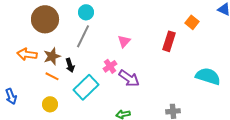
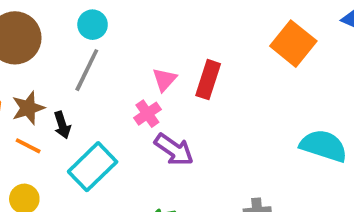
orange square: (192, 22) -> (293, 44), size x1.6
red rectangle: (169, 41) -> (208, 80), moved
pink cross: (110, 66) -> (147, 114), moved

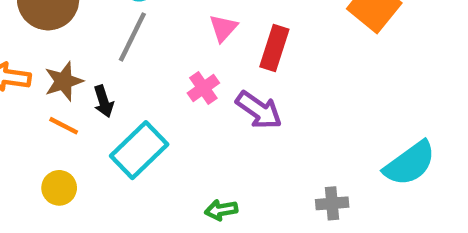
pink triangle: (164, 80) -> (223, 28), moved
cyan semicircle: (324, 146) -> (410, 163), moved, turned 126
purple arrow: (174, 150) -> (259, 110), moved

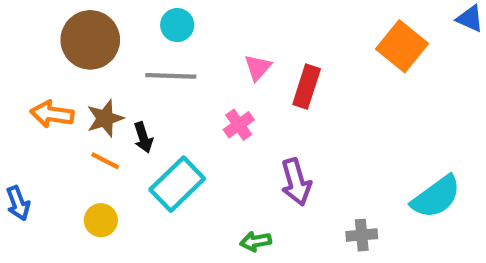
gray line: (132, 37) -> (171, 76), turned 66
purple arrow: (259, 110) -> (296, 182), moved, turned 39

